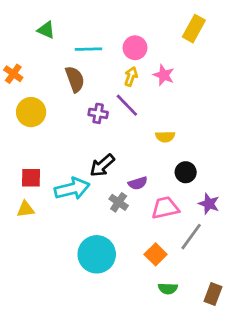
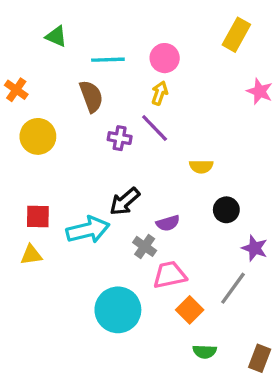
pink star: (164, 75) -> (260, 91), moved
pink trapezoid: (165, 208) -> (170, 275), moved

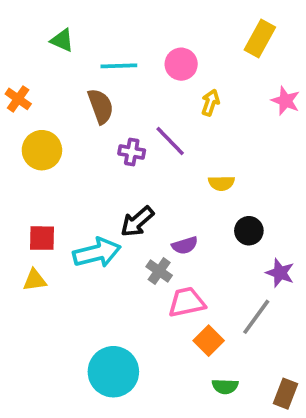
yellow arrow: (160, 93) -> (210, 103), moved
cyan circle: (118, 310) -> (113, 372), moved

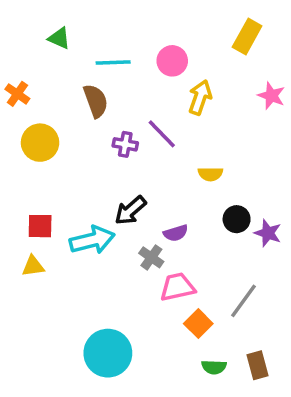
yellow arrow: (210, 103) -> (200, 97), size x1.4
purple star: (280, 273) -> (268, 233), moved
brown rectangle: (286, 394) -> (257, 365), moved, turned -36

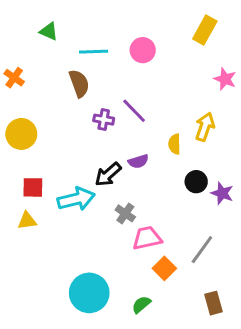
yellow arrow: (200, 97) -> (205, 127), moved
yellow circle: (40, 143) -> (21, 134), moved
yellow semicircle: (210, 174) -> (174, 144), turned 90
purple semicircle: (176, 233) -> (138, 161), moved
green semicircle: (214, 367) -> (141, 304), moved, turned 138

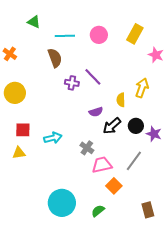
yellow rectangle: (205, 30) -> (135, 34), moved
black arrow: (108, 174) -> (112, 126), moved
cyan arrow: (76, 199) -> (53, 138), size x0.7
gray line: (202, 250) -> (134, 161), moved

